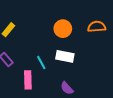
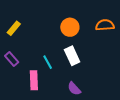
white rectangle: (65, 56) -> (72, 56), turned 54

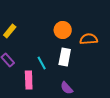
orange semicircle: (105, 25) -> (89, 39), moved
white rectangle: (72, 56) -> (65, 57), turned 36

